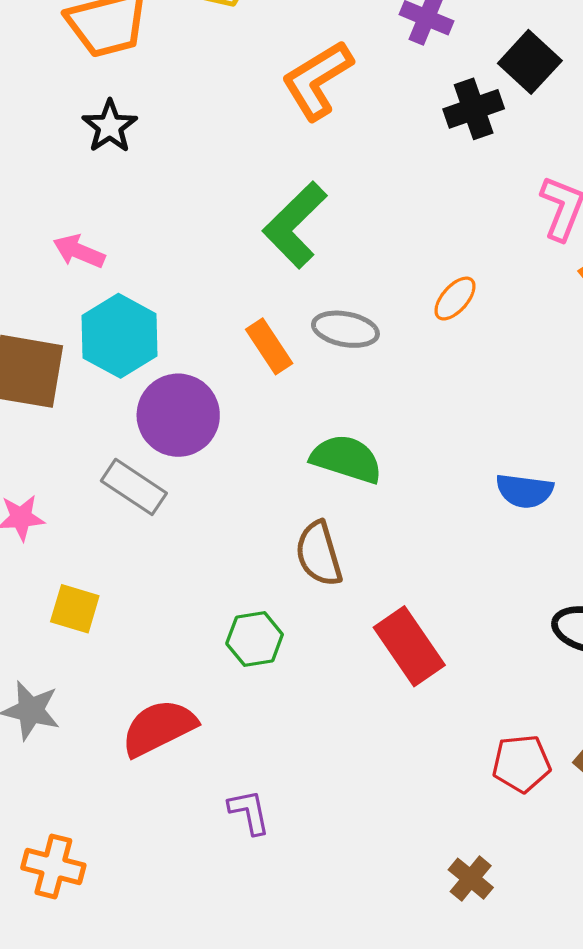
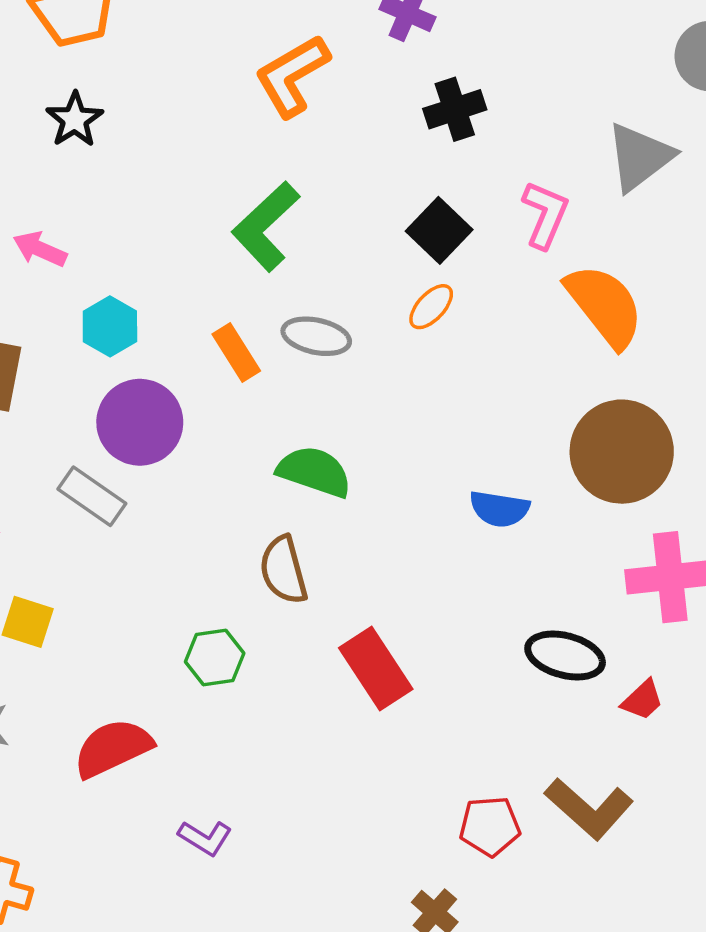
black square: (530, 62) -> (439, 230), moved
cyan hexagon: (119, 336) -> (110, 326), moved, size x0.7
red pentagon: (521, 763) -> (490, 826), moved
purple L-shape: (249, 812) -> (205, 838), turned 132

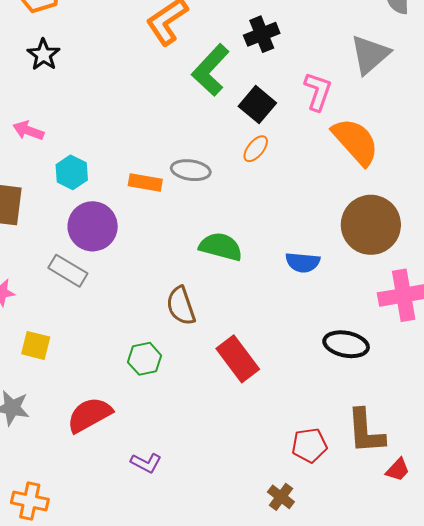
green L-shape: (266, 226) -> (211, 70), moved
orange rectangle: (236, 353) -> (145, 183), turned -44
green semicircle: (314, 472) -> (221, 247), moved
red trapezoid: (643, 700) -> (398, 470), moved
brown L-shape: (589, 808) -> (366, 431), turned 48

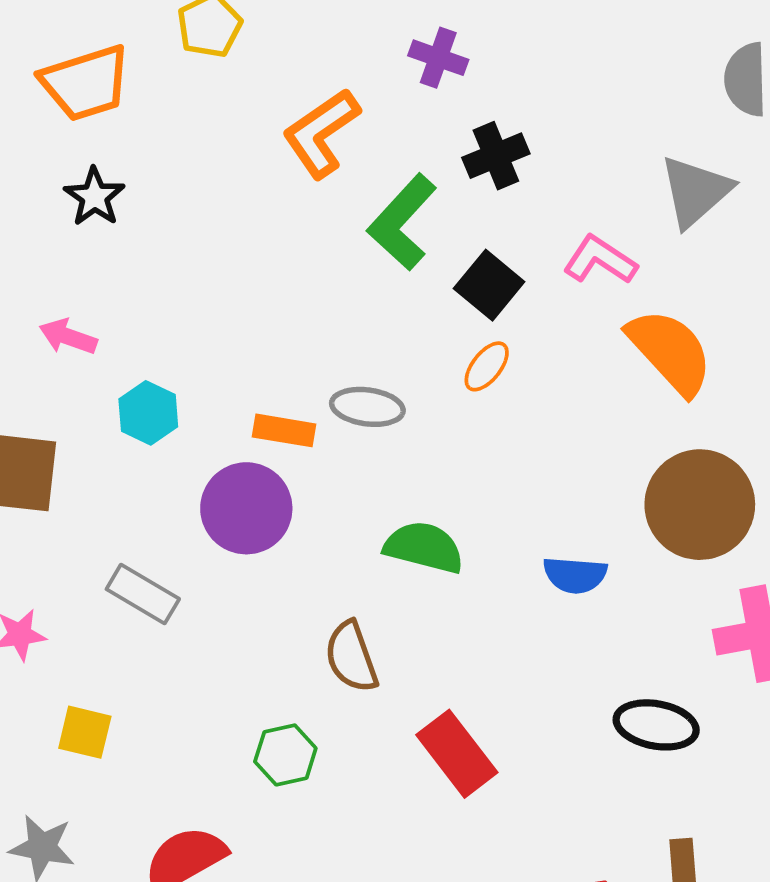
pink L-shape: (318, 91) -> (600, 260), turned -75
purple circle: (93, 226) -> (246, 508), moved

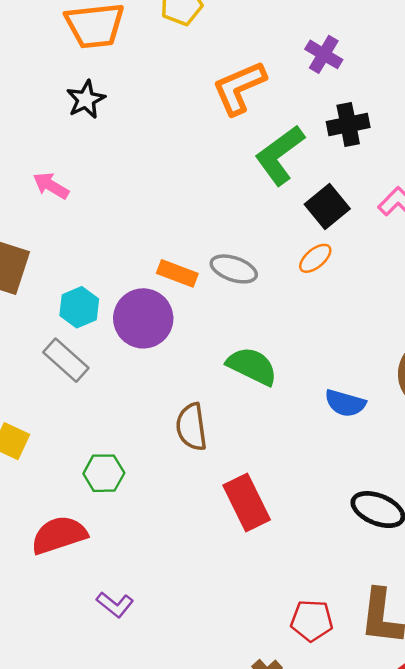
cyan hexagon: (148, 413) -> (79, 307), moved
green hexagon: (285, 755) -> (104, 473), moved

